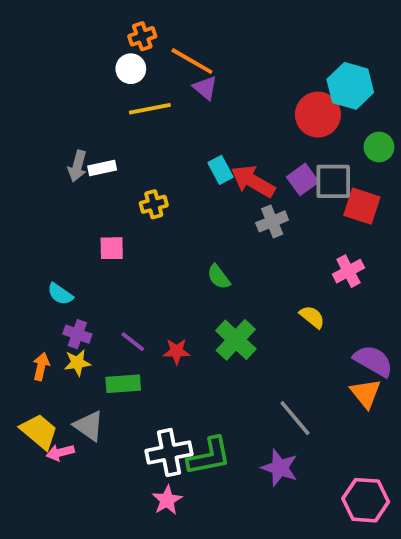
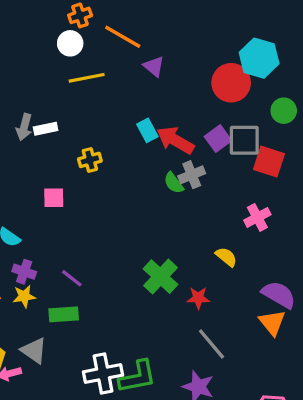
purple triangle: (205, 88) -> (154, 66), moved
green semicircle: (219, 277) -> (174, 183), moved
red star: (177, 351) -> (198, 298), moved

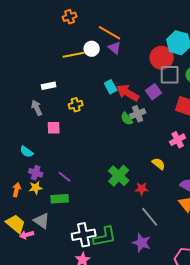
orange line: (123, 37) -> (110, 33), moved
white circle: (70, 43) -> (92, 49), moved
gray arrow: (24, 127) -> (37, 108), moved, turned 140
gray square: (244, 140) -> (170, 75), moved

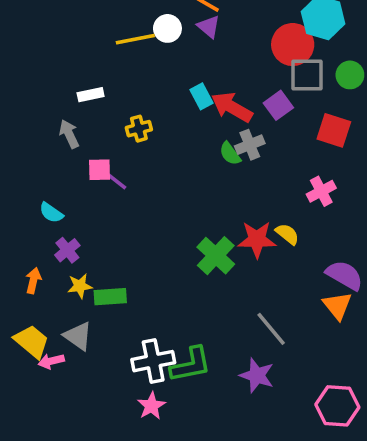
purple cross: (36, 173) -> (67, 250), turned 32
purple line: (65, 177) -> (116, 180), moved
yellow star: (36, 188) -> (80, 286), moved
red star: (142, 189) -> (257, 239), moved, size x1.5

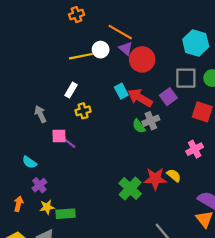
red circle: (293, 45) -> (142, 59), moved
white rectangle: (91, 95) -> (71, 90), moved, turned -48

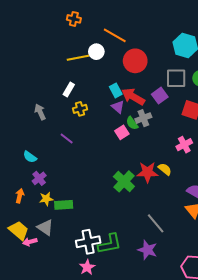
orange cross: (76, 15) -> (74, 19), turned 32
purple triangle: (126, 48) -> (118, 107), moved
pink square: (59, 136) -> (122, 132), moved, turned -32

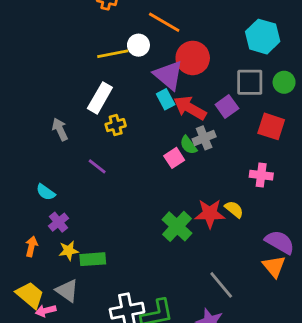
white rectangle: (69, 89) -> (100, 98), size x1.5
purple triangle: (118, 107) -> (168, 75), moved, size x1.6
pink cross: (184, 145) -> (261, 175), turned 35

